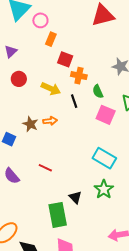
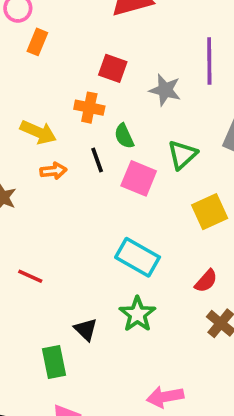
red square: (65, 59) -> (113, 68), moved
black line: (74, 101) -> (97, 160), moved
orange arrow: (50, 121) -> (53, 171), moved
green rectangle: (58, 215) -> (54, 362), size x0.7

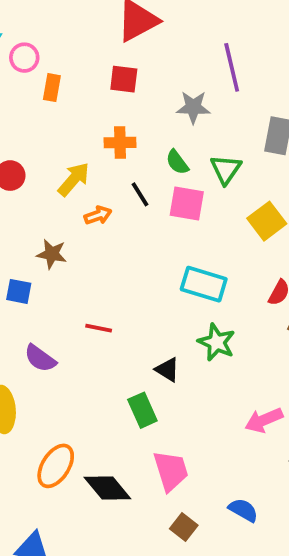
red square: (113, 68) -> (124, 79), moved
yellow arrow: (38, 132) -> (74, 179), turned -60
green semicircle: (124, 136) -> (177, 162), moved

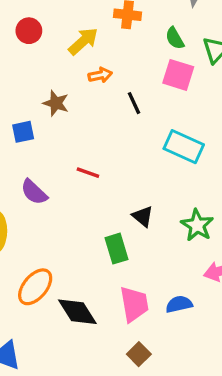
black line: (140, 194) -> (134, 103), moved
blue square: (19, 291) -> (23, 132), turned -30
green star: (217, 342) -> (197, 225), moved
blue semicircle: (243, 510) -> (179, 304), moved, turned -50

